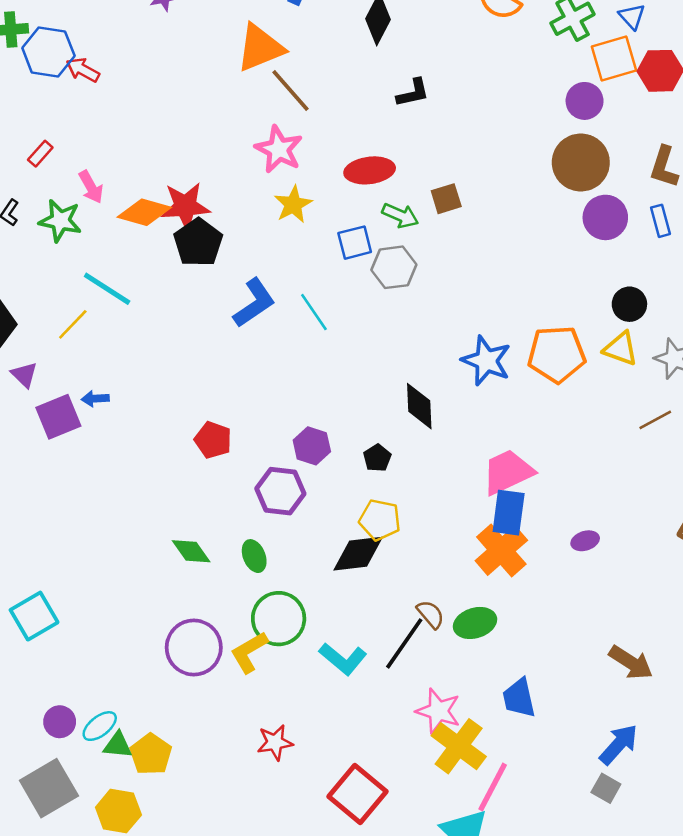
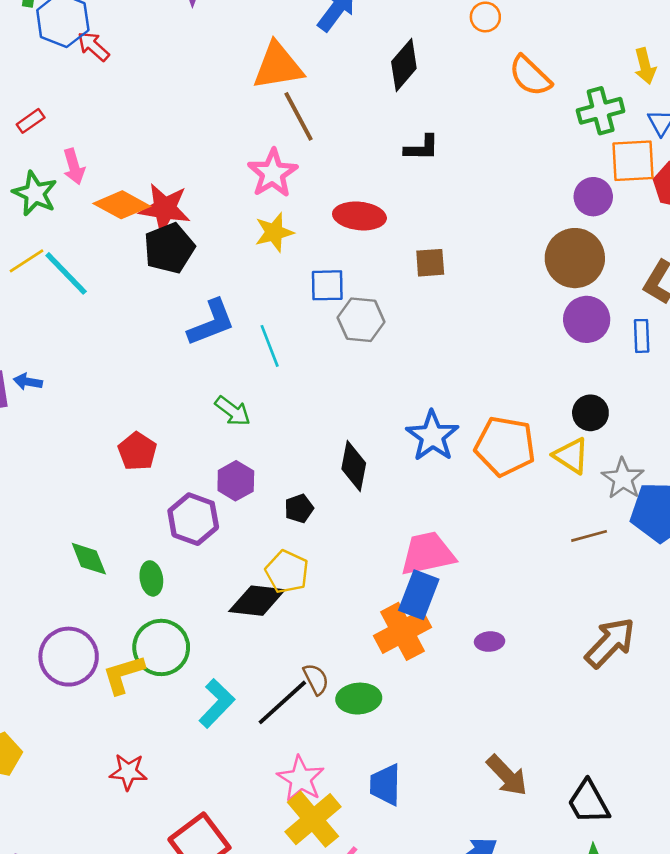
green arrow: (400, 216) -> (233, 411), moved
yellow line: (73, 324) -> (26, 261), moved
cyan L-shape: (343, 659) -> (217, 703), turned -99

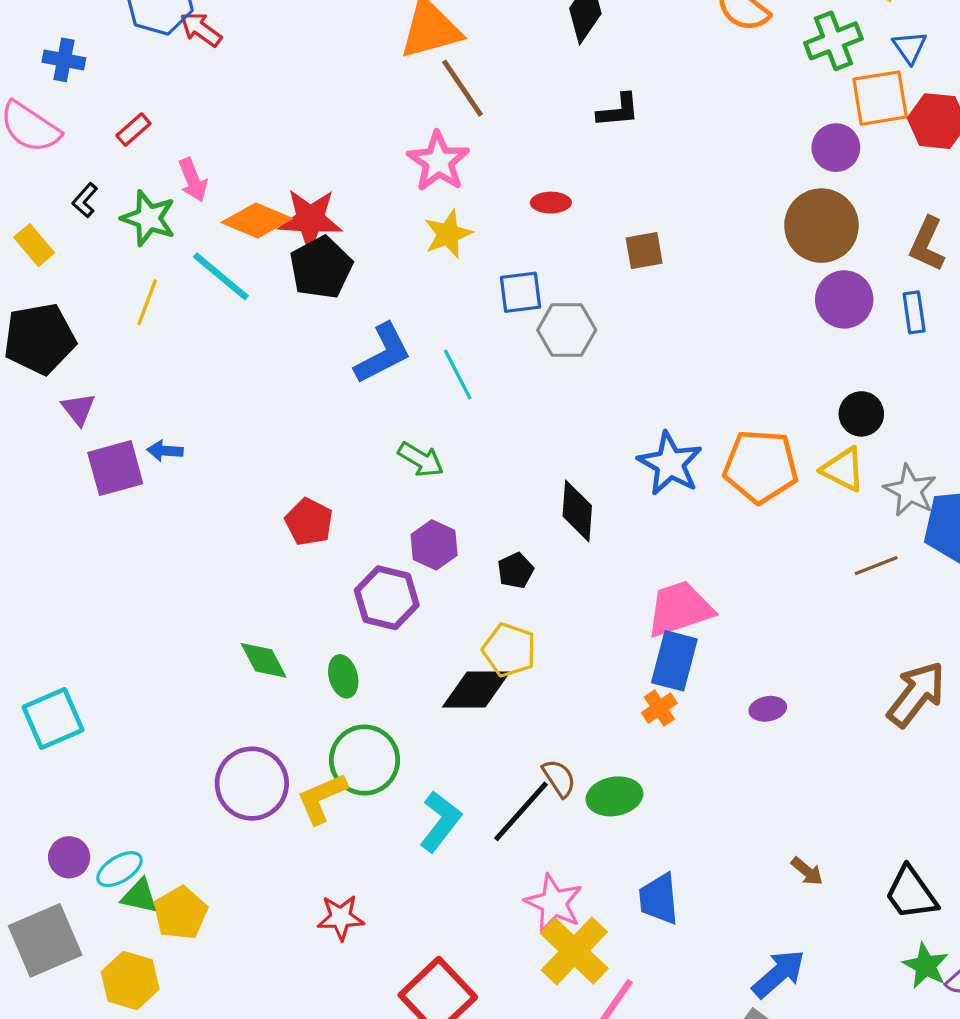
red ellipse: (359, 216) -> (551, 203), size x0.6
yellow line: (26, 261) -> (147, 302), turned -30
cyan line: (66, 273) -> (221, 276), moved
orange cross: (403, 631) -> (659, 708), size x0.5
brown arrow: (507, 775) -> (807, 871), size x0.6

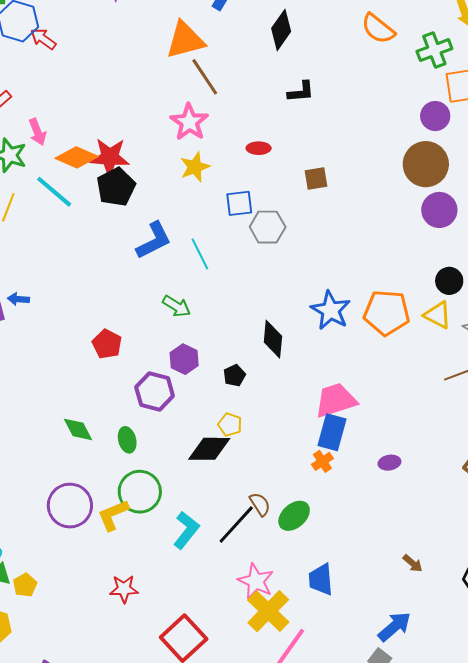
yellow pentagon: (509, 650) -> (230, 425), size x0.7
green ellipse: (614, 796) -> (294, 516), turned -32
yellow pentagon: (180, 913) -> (25, 585), size x0.7

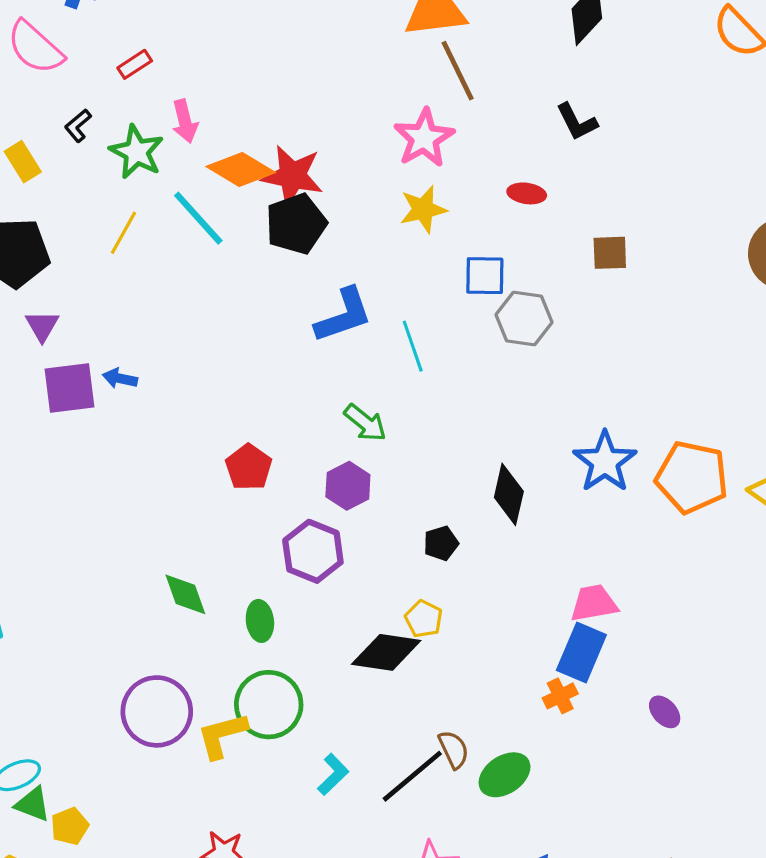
black L-shape: (301, 92) -> (577, 122), moved, turned 60
purple hexagon: (184, 359) -> (348, 486), moved
pink trapezoid: (336, 400) -> (594, 603), size x0.7
purple ellipse: (389, 463) -> (665, 712), turned 50
cyan L-shape: (186, 530) -> (333, 774), size x0.7

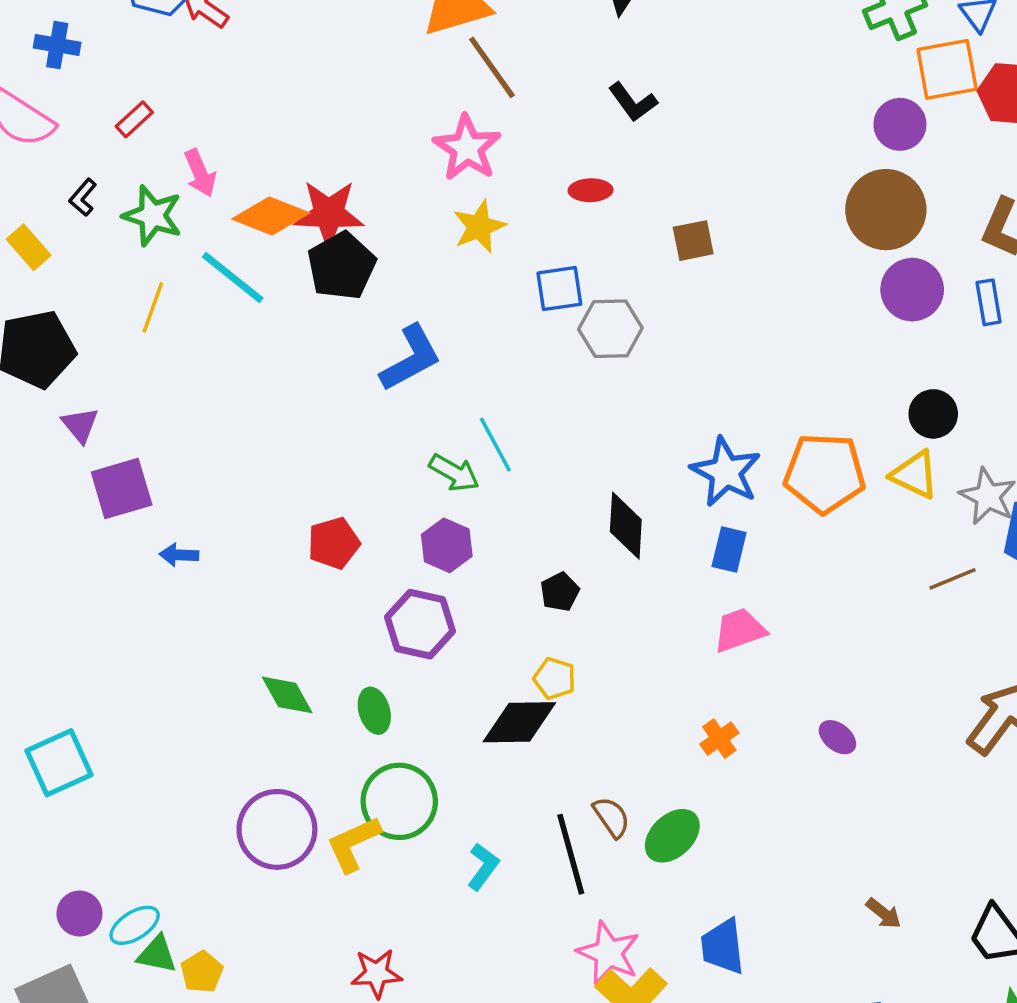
cyan line: (413, 346) -> (495, 445), moved
blue arrow: (120, 378) -> (179, 555), moved
red pentagon: (249, 467) -> (334, 543), turned 30
blue rectangle: (581, 652) -> (729, 549), moved, size x0.7
black line: (412, 776) -> (571, 854), turned -56

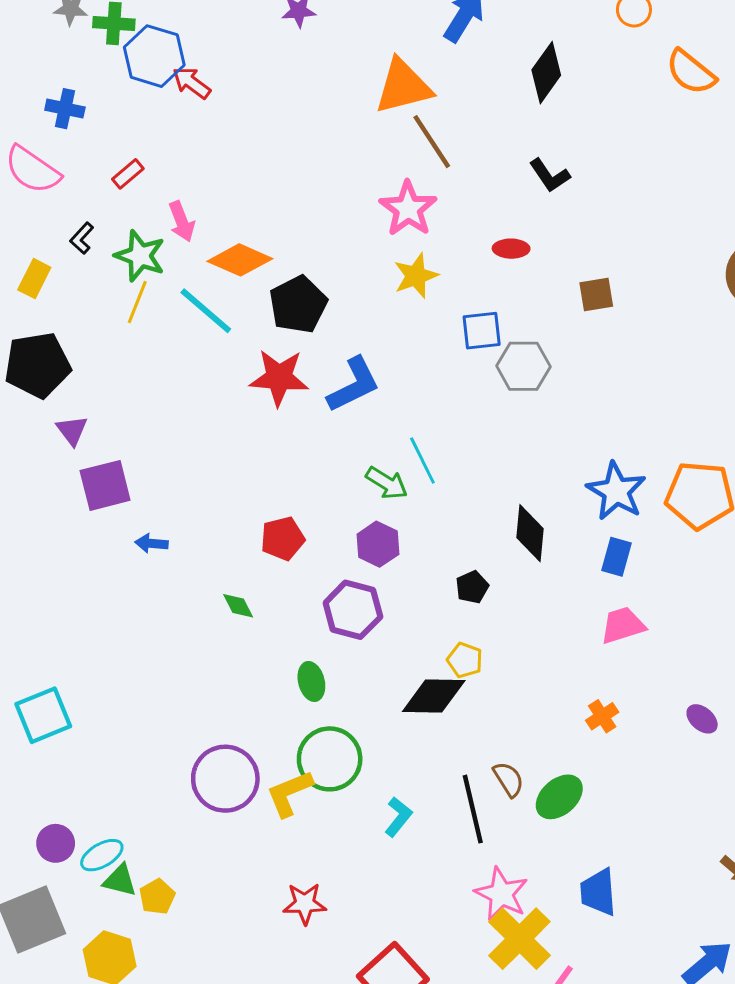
red star: (329, 214) -> (279, 378), moved
yellow rectangle: (29, 247) -> (34, 279), turned 66
yellow line: (153, 307) -> (137, 302), moved
green diamond: (287, 695) -> (238, 606), moved, size x0.7

